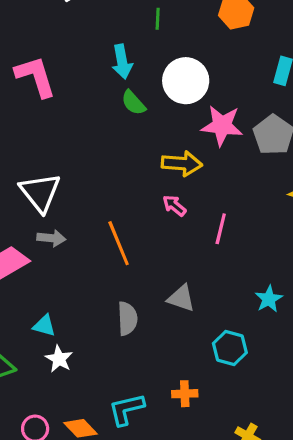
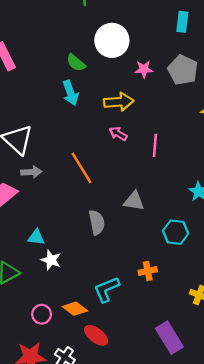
cyan arrow: (122, 62) -> (70, 93), moved
pink star: (222, 126) -> (144, 69), size x0.6

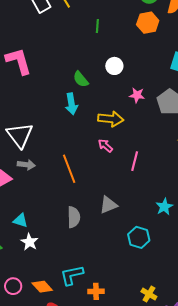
white circle: (112, 40) -> (114, 66), size x0.6
gray triangle: (134, 201) -> (108, 205), turned -42
orange cross: (148, 271) -> (96, 291), moved

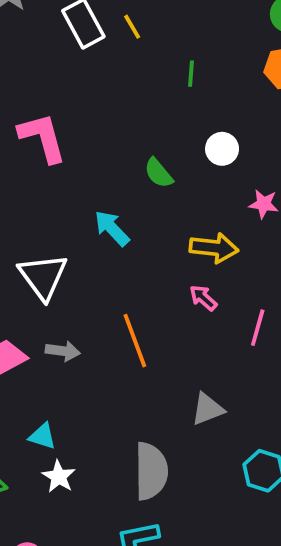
cyan arrow: (71, 104) -> (112, 228), moved, turned 145
gray arrow: (26, 165) -> (63, 351), moved
gray semicircle: (74, 217) -> (151, 471), moved, size x1.4

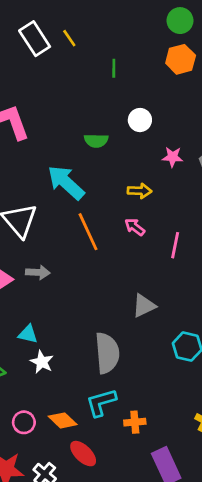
green semicircle: (159, 173) -> (96, 141), turned -45
cyan arrow: (112, 228) -> (66, 183), size x1.4
yellow arrow: (214, 248) -> (140, 191), size x0.7
orange line: (135, 341) -> (88, 232), moved

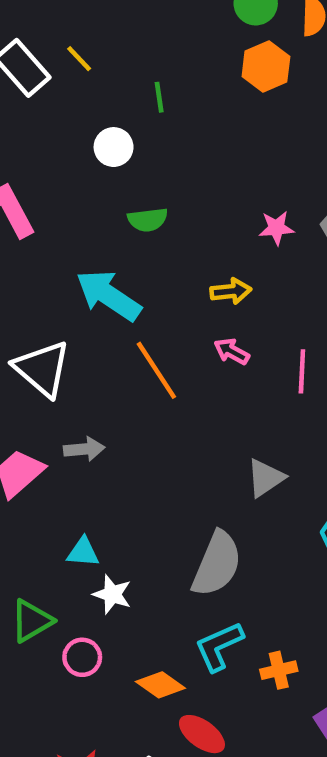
white circle: (140, 120) -> (114, 147), moved
gray semicircle: (107, 353) -> (217, 564), turned 36
pink circle: (24, 422) -> (82, 657), moved

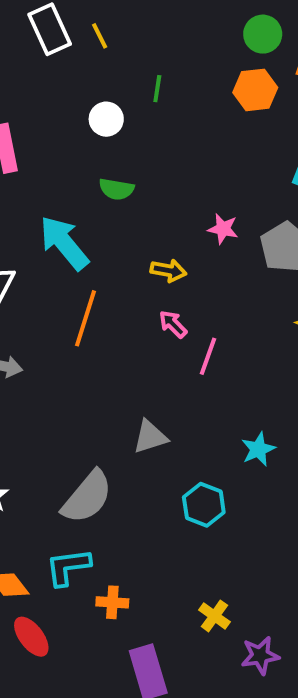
pink arrow: (232, 351) -> (173, 324), moved
orange line: (156, 370) -> (86, 318), turned 34

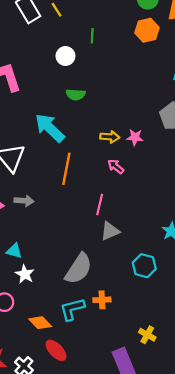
pink star: (223, 229) -> (135, 137), moved
pink line: (208, 356) -> (100, 205), moved
orange cross: (112, 602) -> (102, 300), moved
yellow cross: (214, 616) -> (147, 335), moved

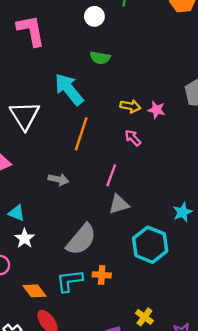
gray arrow: (24, 201) -> (58, 179), moved
cyan hexagon: (144, 266) -> (150, 245), size x1.4

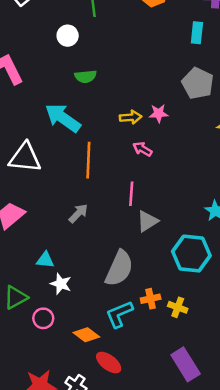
white triangle: (25, 115) -> (25, 158), turned -36
gray arrow: (58, 179) -> (78, 213), turned -42
yellow cross: (144, 317) -> (178, 307), moved

